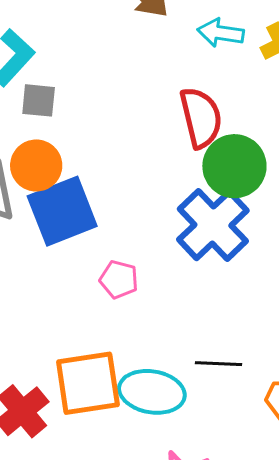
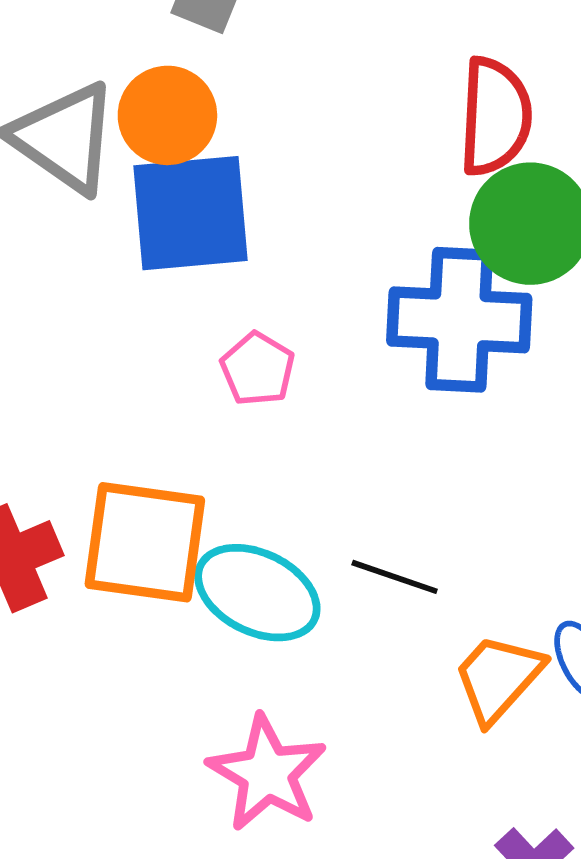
blue cross: (213, 225) -> (459, 320), turned 30

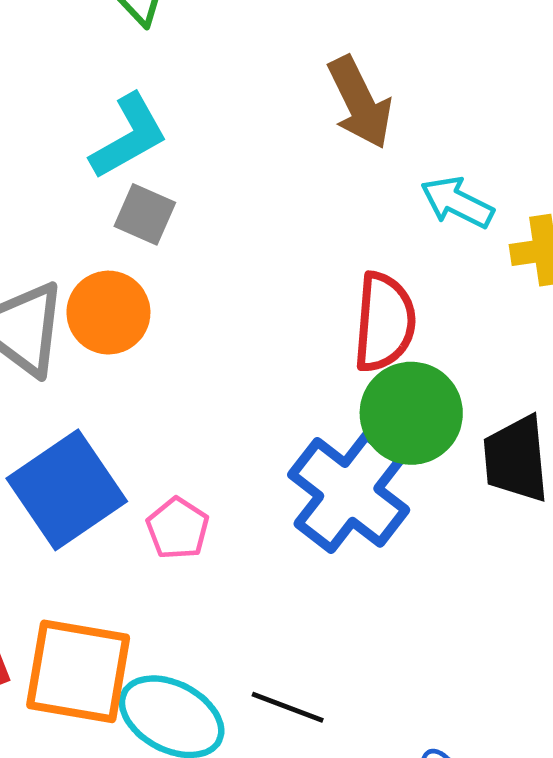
blue square: (191, 213) -> (67, 490), moved, turned -31
blue cross: (459, 320) -> (349, 492), turned 33

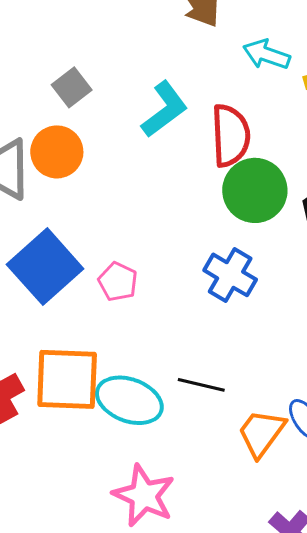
cyan L-shape: (129, 136) -> (164, 109), moved
gray square: (145, 214) -> (72, 87), turned 36
blue cross: (349, 492) -> (230, 275), moved, size x0.7

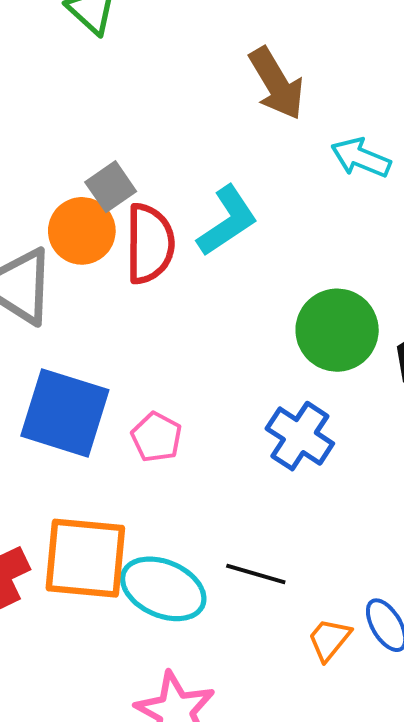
red semicircle: (231, 135) -> (150, 244), moved
orange circle: (57, 152) -> (82, 231), moved
blue square: (45, 267) -> (65, 413), turned -34
orange trapezoid: (261, 433) -> (329, 639), size x0.7

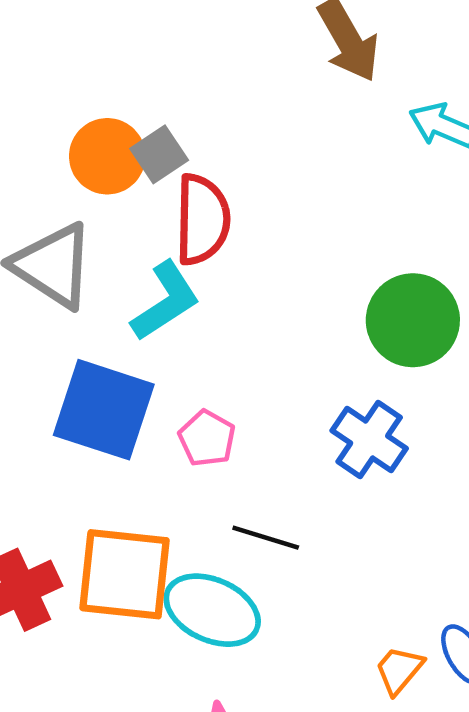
cyan L-shape: (227, 221) -> (166, 301), moved
orange circle: (82, 231) -> (107, 156), moved
black line: (256, 574) -> (266, 538), moved

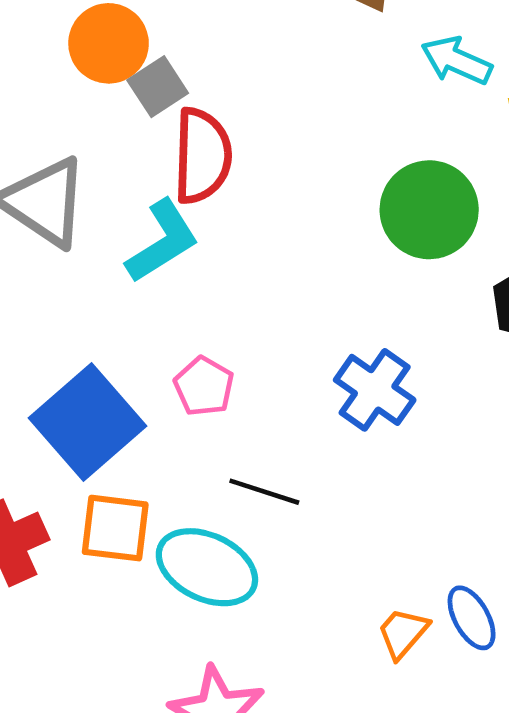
orange circle: (107, 156) -> (109, 43), moved
green circle: (413, 320) -> (429, 210), moved
blue square: (104, 410) -> (88, 422), moved, turned 30
orange square: (125, 574) -> (115, 528), size x0.7

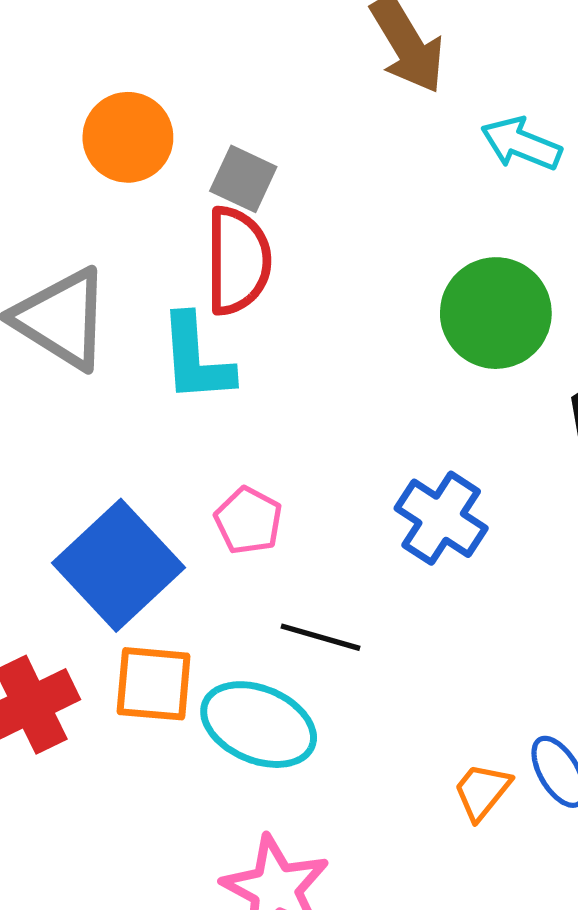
gray square: (158, 87) -> (243, 179), moved, turned -30
cyan L-shape: (162, 241) -> (196, 359), turned 120

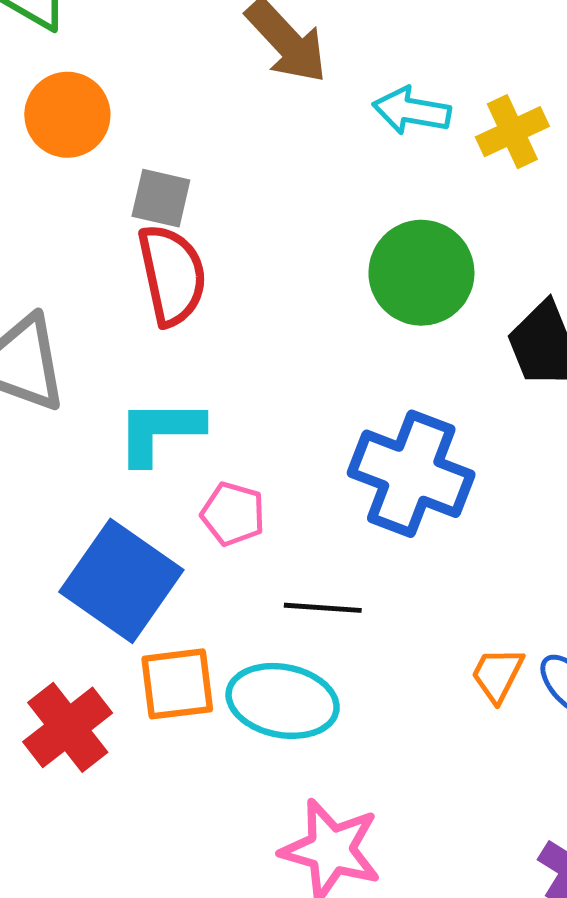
orange circle: (128, 137) -> (67, 115), moved
cyan L-shape: (196, 359) -> (160, 431), moved, turned 106
blue cross: (441, 518) -> (411, 474), size x1.4
orange trapezoid: (482, 791) -> (497, 675), moved

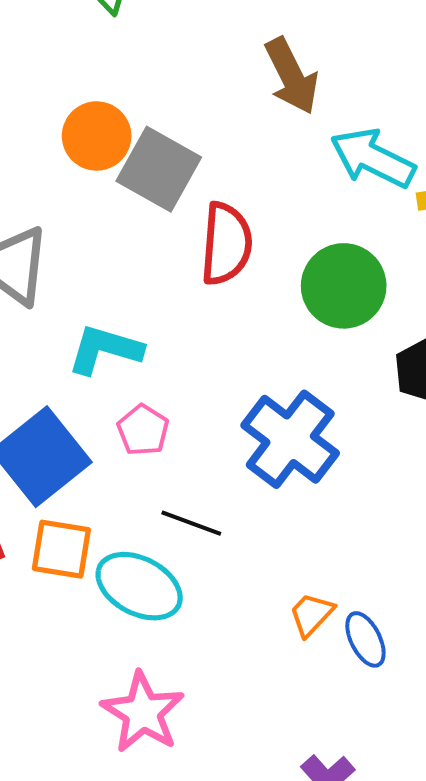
cyan arrow: (412, 111) -> (373, 158), size x1.4
orange circle: (67, 115) -> (97, 136), moved
gray square: (161, 198) -> (159, 169), size x1.6
red semicircle: (172, 275) -> (226, 244), moved

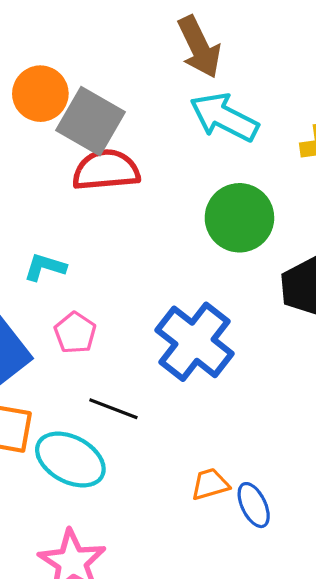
cyan arrow: (373, 158) -> (224, 117), moved
red semicircle: (226, 244) -> (106, 170), moved, turned -100
cyan L-shape: (105, 349) -> (45, 267), size x0.7
orange trapezoid: (311, 614) -> (210, 484), turned 30

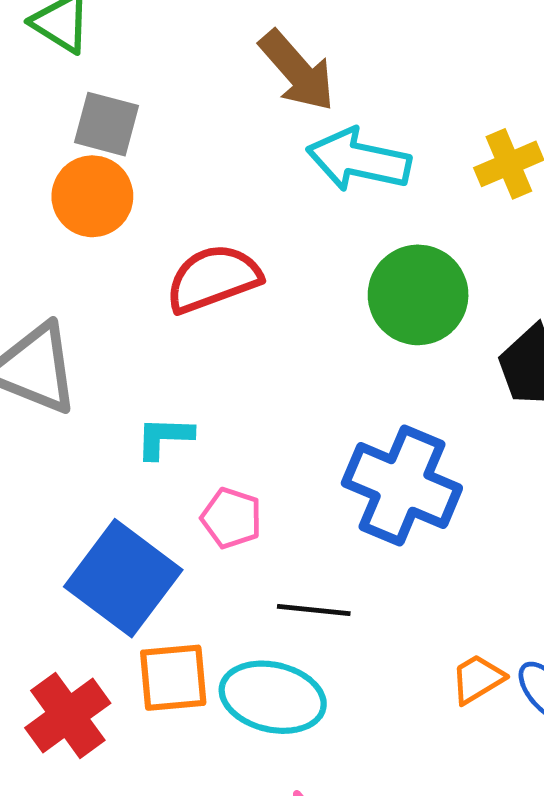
gray square: (90, 121) -> (106, 124), moved, size x0.7

